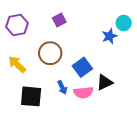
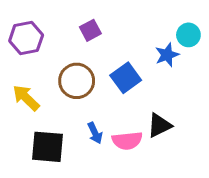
blue square: (82, 67) -> (126, 78), moved

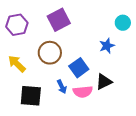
purple square: (90, 30) -> (59, 20), size x1.6
blue star: (167, 55) -> (107, 46), moved
blue square: (126, 78) -> (79, 68), moved

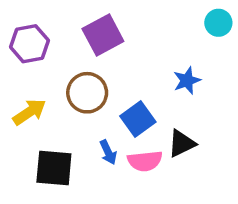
cyan circle: (123, 23) -> (218, 23), moved
yellow arrow: (17, 64) -> (29, 112), turned 102

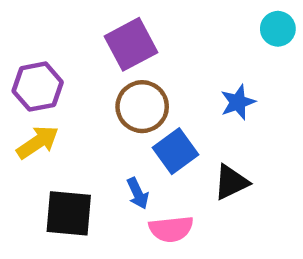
purple hexagon: (29, 44) -> (38, 87), moved
brown circle: (87, 93) -> (142, 107), moved
pink semicircle: (145, 161) -> (171, 229), moved

